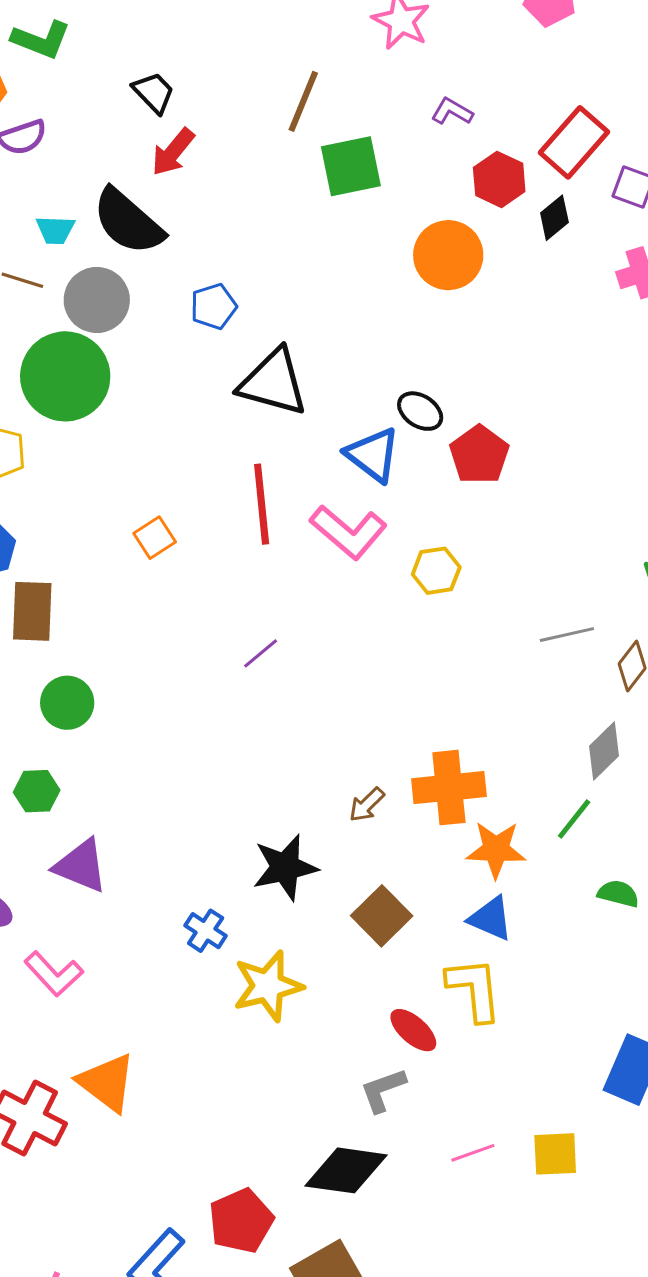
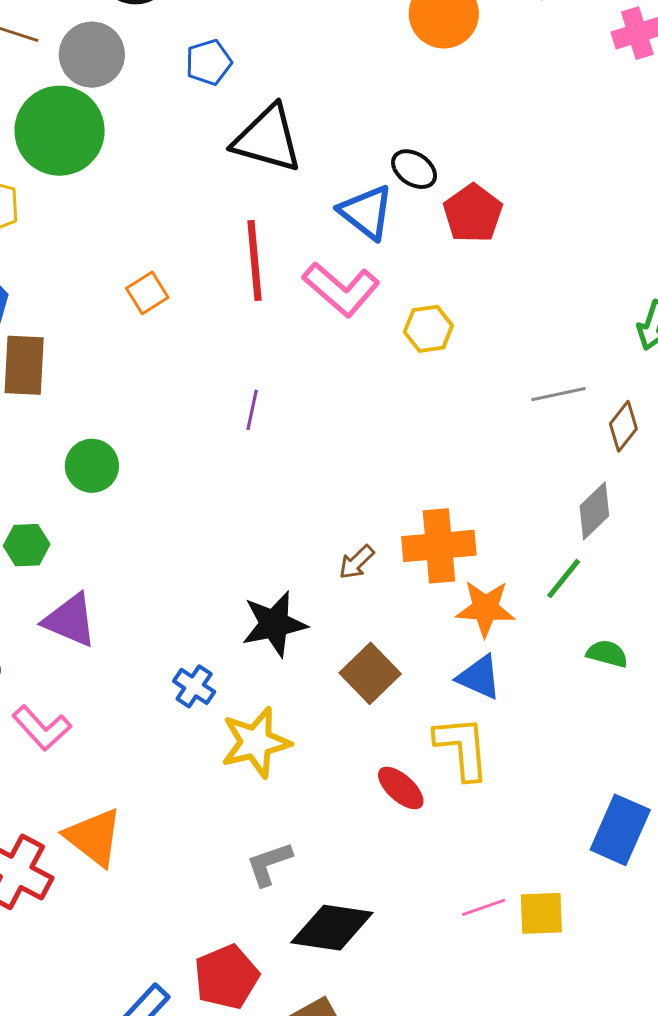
purple line: (261, 653) -> (252, 410), turned -39
green circle: (67, 703) -> (92, 466), moved
gray L-shape: (383, 1090) -> (269, 864), moved
pink line: (473, 1153) -> (484, 907), moved

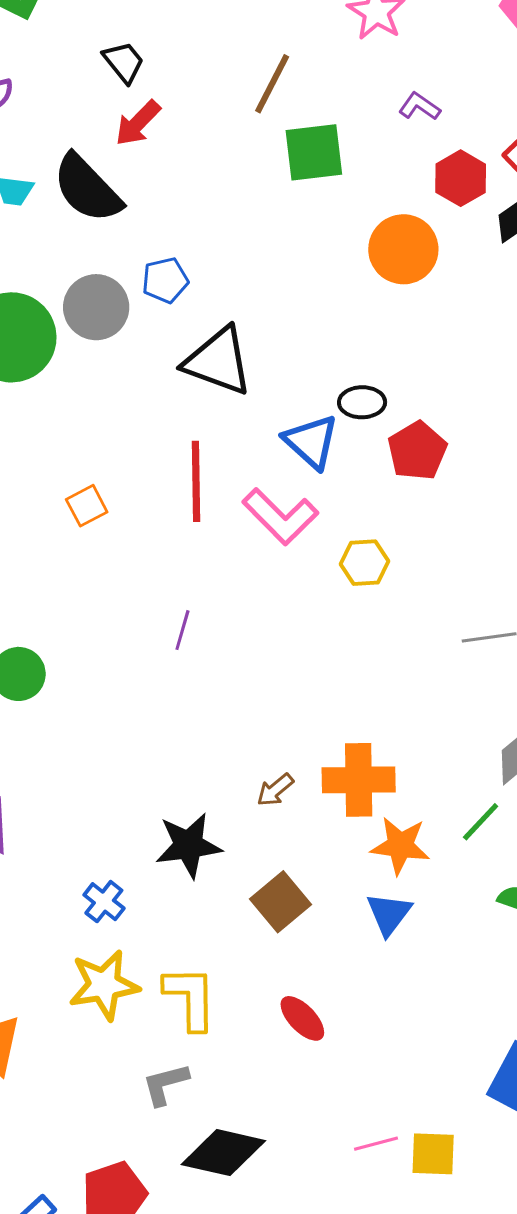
gray circle: (92, 55) -> (96, 307), moved
black ellipse: (414, 169) -> (362, 402), turned -39
blue triangle: (479, 677) -> (389, 914), turned 39
yellow star: (256, 742) -> (104, 985), moved
yellow L-shape: (462, 748) -> (190, 998), moved

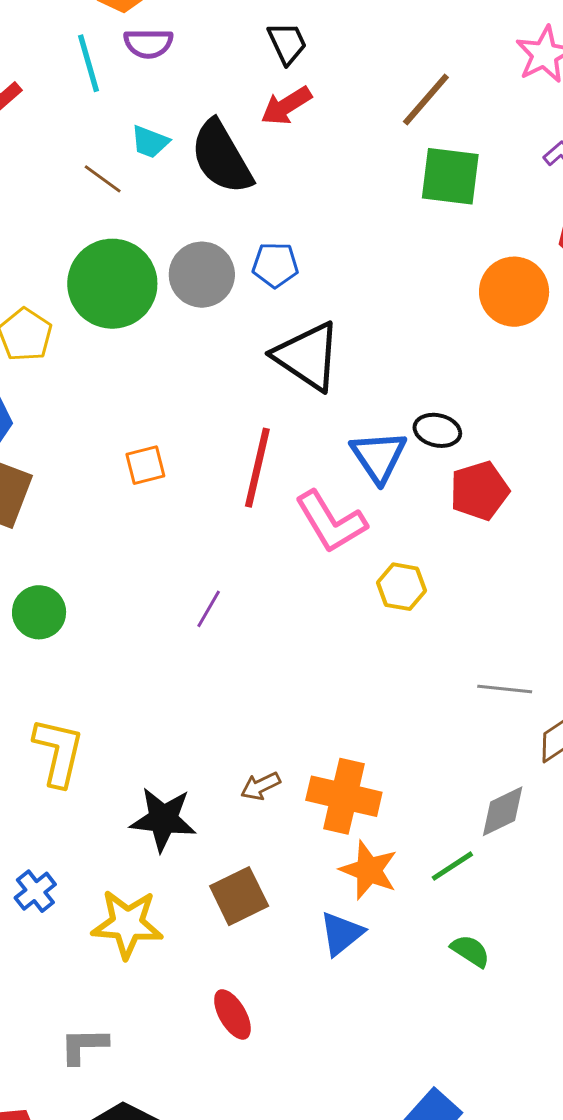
blue cross: (104, 902) -> (35, 891), moved
yellow star: (104, 985) -> (127, 924), moved
yellow L-shape: (190, 998) -> (58, 752), moved

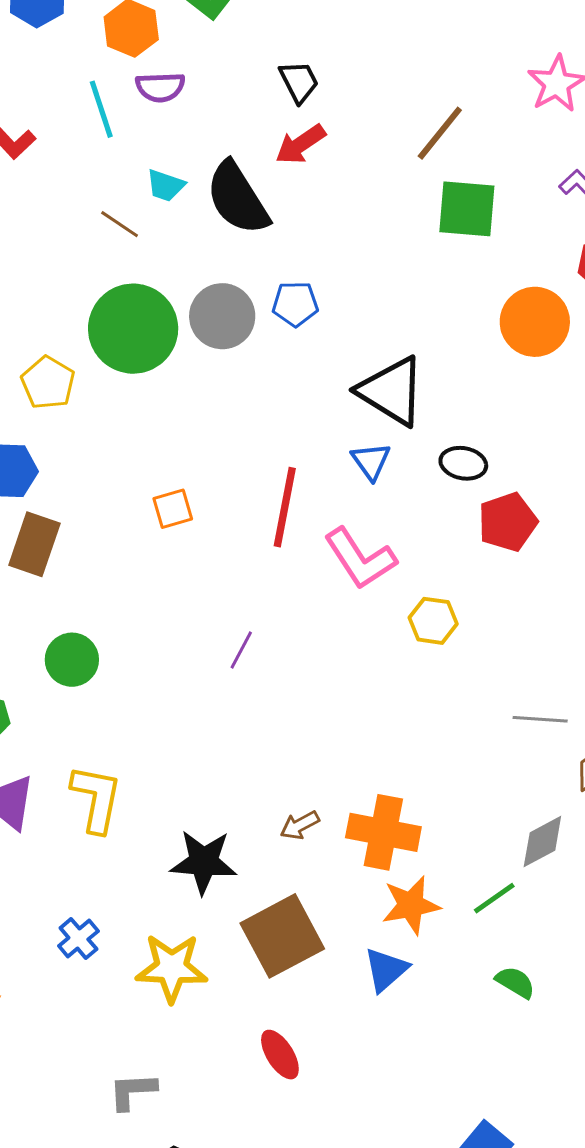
black triangle: (307, 356) -> (391, 391), moved
blue triangle: (379, 456) -> (371, 461), moved, size x0.7
orange star: (369, 870) -> (411, 905), turned -30
brown square: (239, 896) -> (282, 936), size x1.4

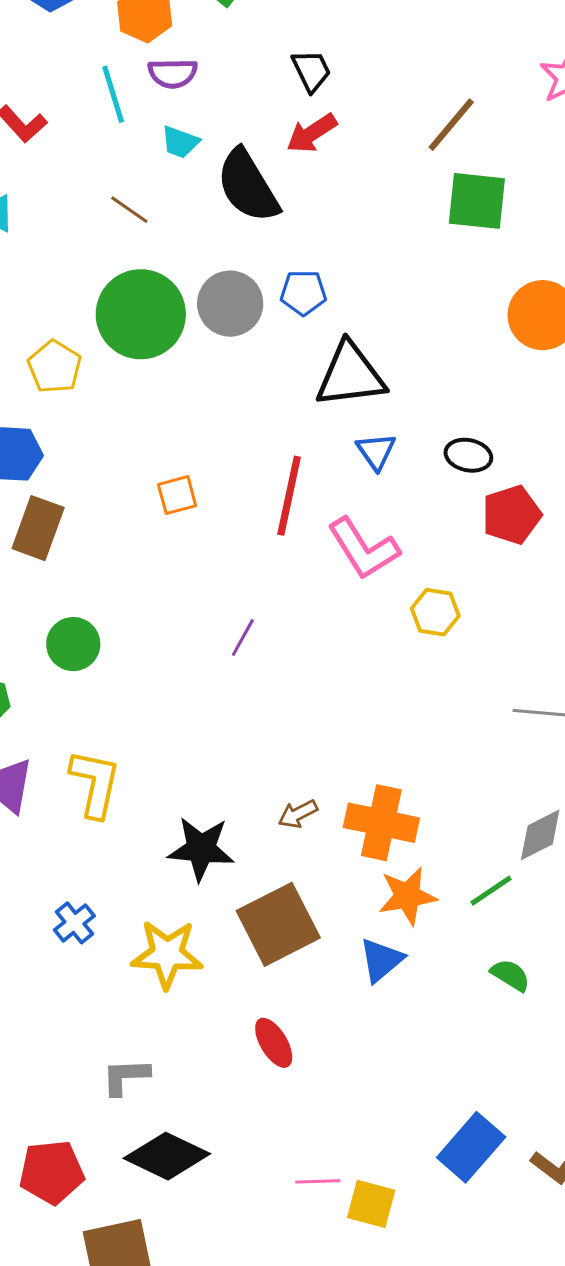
cyan trapezoid: (166, 185) -> (180, 142), moved
black triangle: (391, 391) -> (350, 375), moved, turned -40

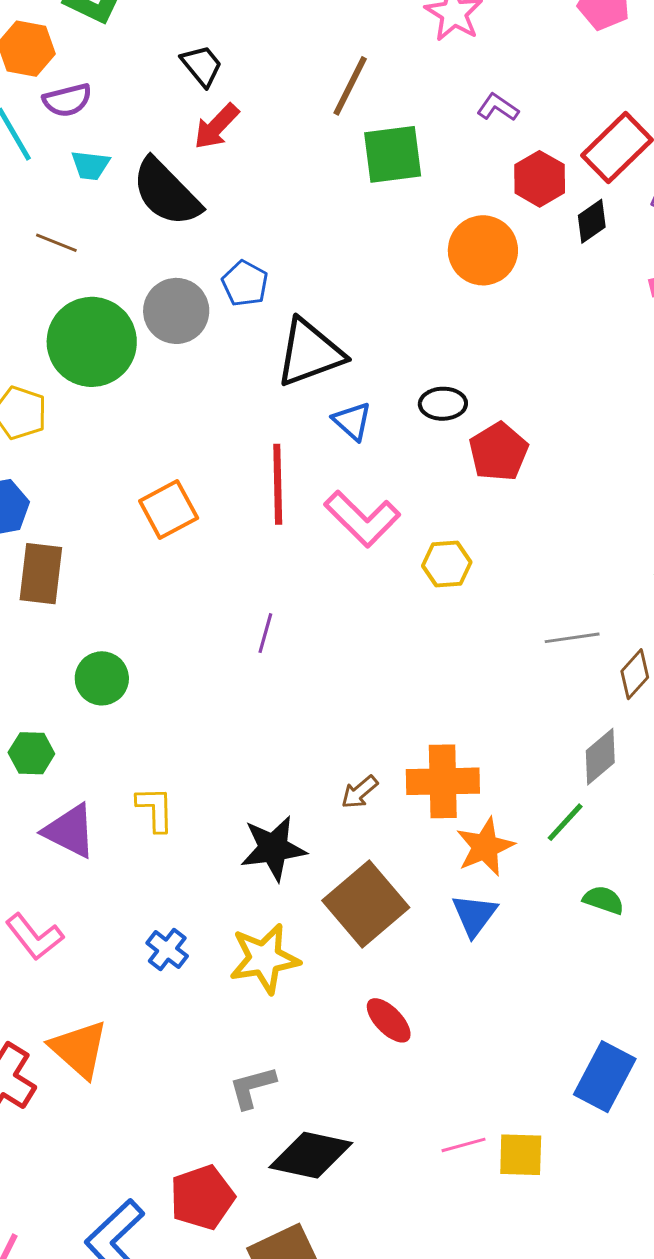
blue pentagon: (303, 293) -> (245, 283), turned -30
orange square: (177, 495) -> (169, 510), size x1.4
yellow L-shape: (95, 783) -> (155, 809), size x0.7

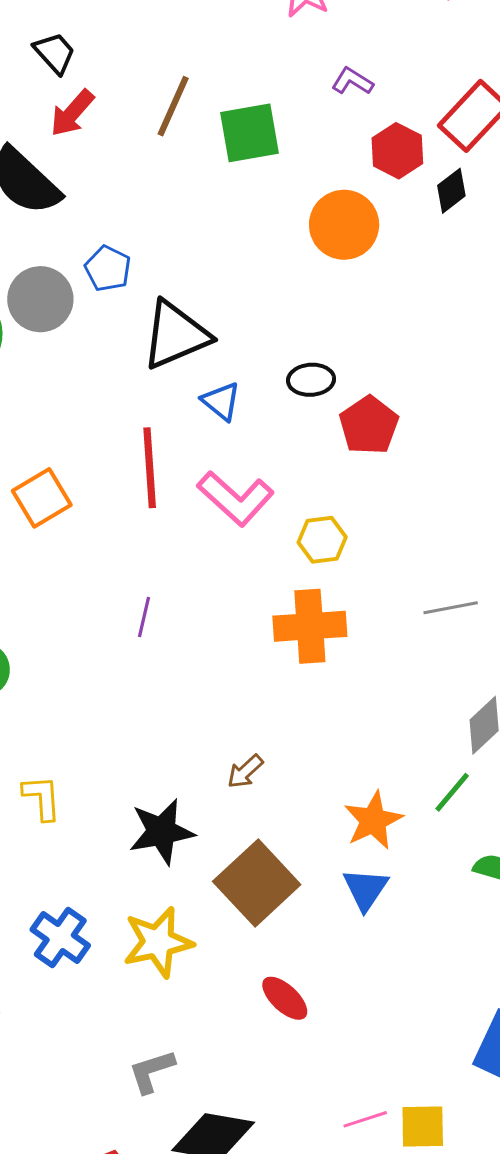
brown line: (350, 86) -> (173, 106), moved
orange cross: (443, 781) -> (310, 626), moved
blue cross: (167, 950) -> (60, 938), size x1.4

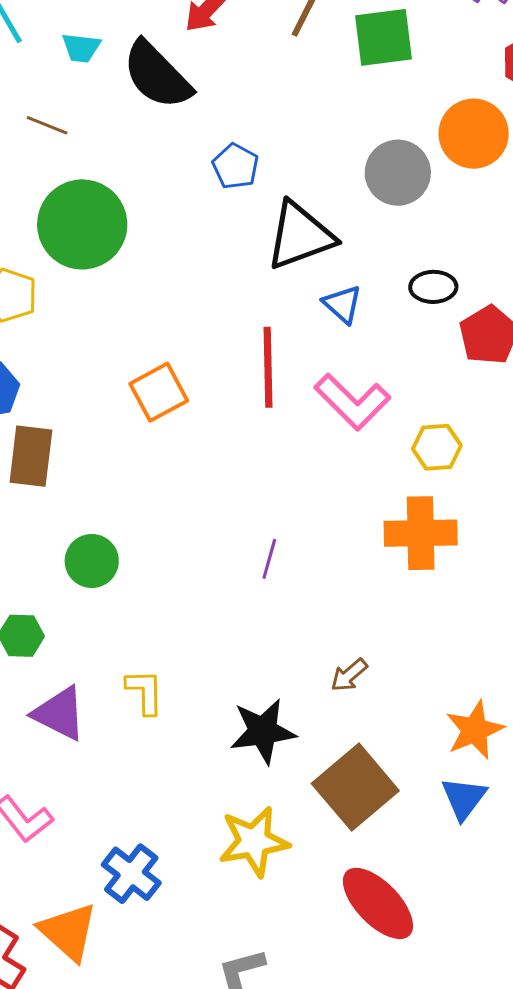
gray circle: (40, 299) -> (398, 173), moved
purple line: (144, 617) -> (269, 559), moved
blue cross: (60, 938) -> (131, 874), moved
red ellipse: (285, 998) -> (378, 903), size x1.6

